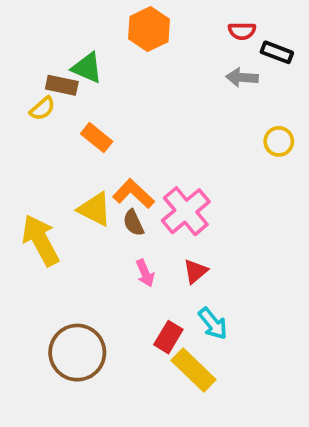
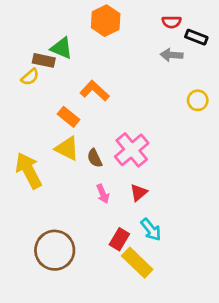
orange rectangle: (97, 138) -> (68, 117), moved
orange L-shape: (133, 194) -> (95, 91), moved

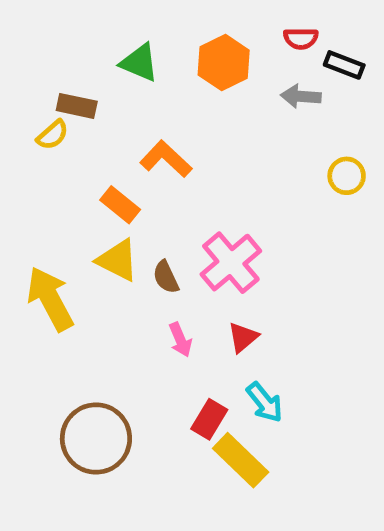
orange hexagon: (106, 21) -> (224, 63), moved
green triangle: (62, 48) -> (139, 63), moved

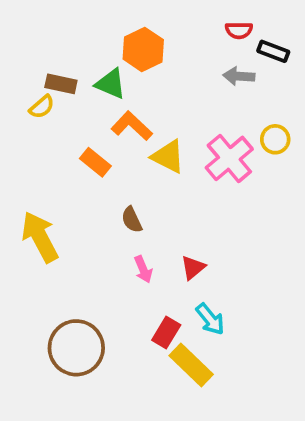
green triangle: (139, 63) -> (111, 84), moved
orange hexagon: (224, 63) -> (143, 49), moved
yellow triangle: (118, 260) -> (168, 157), moved
pink cross: (231, 263) -> (229, 158), moved

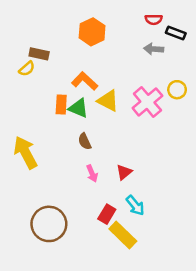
green triangle: (111, 84) -> (78, 108), moved
orange rectangle: (95, 162) -> (61, 104), turned 54

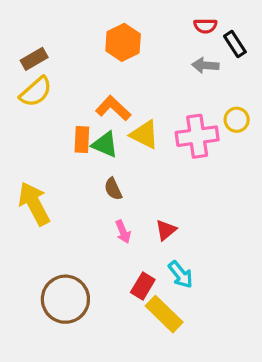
black rectangle: (176, 33) -> (235, 44), turned 36
brown rectangle: (39, 54) -> (34, 59), moved, turned -42
yellow semicircle: (27, 69) -> (36, 92), size x1.5
pink cross: (147, 102) -> (197, 136), turned 32

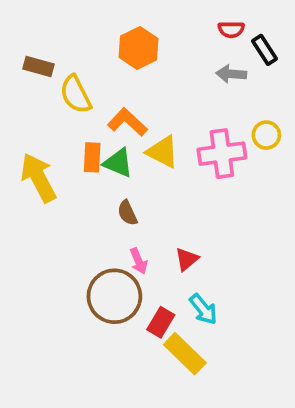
brown rectangle: (34, 59) -> (38, 67), turned 45
yellow semicircle: (36, 92) -> (76, 94), moved, turned 104
yellow arrow: (34, 204) -> (38, 178), moved
brown circle: (65, 299) -> (114, 296), moved

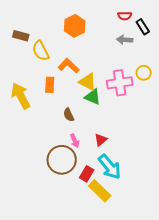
green triangle: (118, 163) -> (93, 97), moved
cyan arrow: (203, 309) -> (110, 167), size x1.5

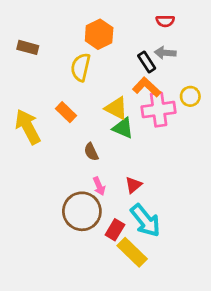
black rectangle: (143, 27) -> (147, 62), moved
yellow semicircle: (41, 51) -> (81, 67), moved, turned 40
orange L-shape: (69, 66) -> (147, 87), moved
orange rectangle: (50, 85) -> (66, 112), turned -49

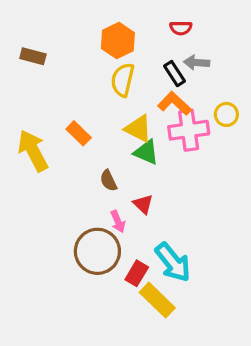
red semicircle: (165, 21) -> (181, 28), moved
yellow semicircle: (81, 67) -> (123, 80), moved
red triangle: (133, 185) -> (143, 204), moved, turned -36

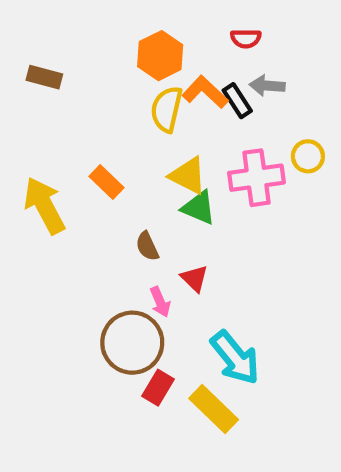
orange L-shape: (174, 103) -> (205, 92), moved
red rectangle: (137, 273) -> (158, 388), moved

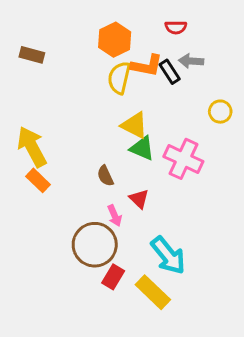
orange L-shape: (205, 92) -> (147, 66), turned 148
pink cross: (257, 178) -> (183, 159), moved, turned 33
orange rectangle: (107, 182) -> (38, 180), moved

